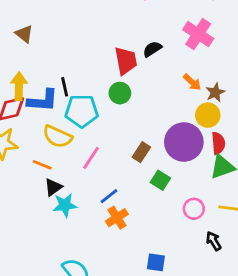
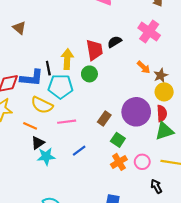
yellow arrow: (19, 86) -> (67, 59), moved
yellow circle: (208, 115) -> (164, 92), moved
pink line: (91, 158) -> (67, 122), turned 48
orange cross: (117, 218) -> (119, 162), moved

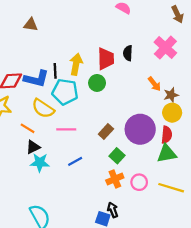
brown triangle: (19, 28) -> (31, 25), turned -40
black semicircle: (115, 42) -> (128, 53), turned -64
black arrow: (156, 186) -> (113, 210), moved

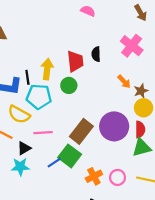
brown rectangle: (106, 132) -> (81, 131), size x1.6
black triangle: (33, 147) -> (24, 148), moved
green square: (117, 156) -> (70, 156), moved, size x1.5

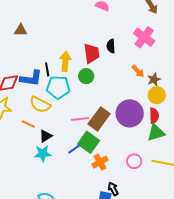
pink line: (43, 133) -> (80, 119), moved
orange cross: (94, 176) -> (100, 162), moved

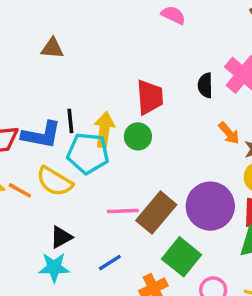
brown triangle: (21, 30) -> (52, 48), moved
black semicircle: (111, 46) -> (205, 85), moved
yellow arrow: (65, 61) -> (104, 130), moved
orange line: (28, 124) -> (20, 190), moved
green square: (89, 142) -> (182, 257), moved

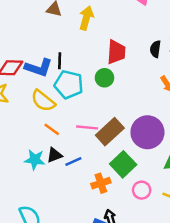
yellow arrow: (104, 130) -> (86, 18), moved
orange line: (20, 190) -> (52, 129), moved
black triangle: (61, 237) -> (55, 155), moved

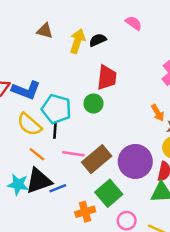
black semicircle: (155, 49) -> (98, 40), moved, turned 56
black line: (60, 61) -> (55, 130), moved
black triangle: (55, 155) -> (39, 181), size x1.6

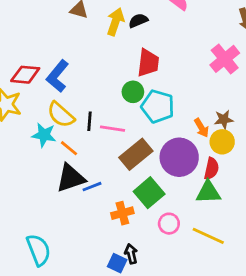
blue L-shape: (26, 90) -> (57, 76), turned 108
cyan pentagon: (56, 109) -> (158, 106), moved
orange arrow: (158, 113) -> (201, 128), moved
pink line: (73, 154) -> (112, 129), moved
cyan star: (18, 185) -> (44, 135), moved

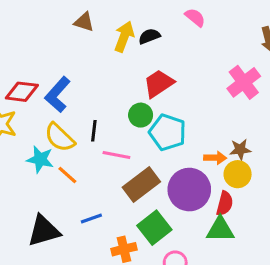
red trapezoid: (148, 63) -> (159, 84), turned -132
black line: (89, 121) -> (94, 131), moved
orange arrow: (201, 128) -> (215, 158), turned -60
black triangle: (71, 178) -> (44, 231), moved

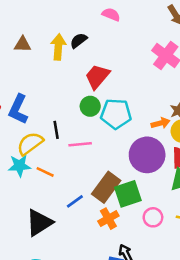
yellow semicircle: (60, 137) -> (30, 143), turned 116
brown rectangle: (141, 184) -> (106, 187), moved
green square: (154, 228) -> (128, 194), turned 36

